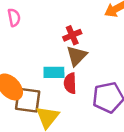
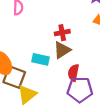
red semicircle: (70, 83) -> (73, 73), moved

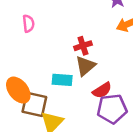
red semicircle: (73, 73) -> (102, 90), turned -126

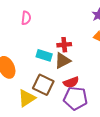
cyan rectangle: (62, 80) -> (44, 55), moved
brown square: (34, 104) -> (43, 85), moved

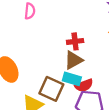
cyan rectangle: (44, 55) -> (72, 79), moved

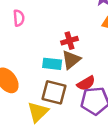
cyan rectangle: (72, 79) -> (52, 64), moved

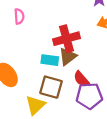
red cross: (69, 41) -> (66, 39), size x1.6
red semicircle: (86, 83) -> (81, 79), turned 78

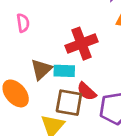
brown triangle: (68, 57) -> (41, 69), moved
red semicircle: (81, 79) -> (87, 91), moved

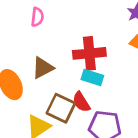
cyan rectangle: (64, 71) -> (92, 77), moved

